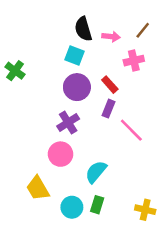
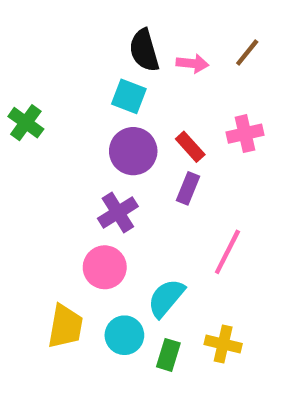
pink cross: (134, 61) -> (245, 134), moved
pink line: (131, 130) -> (227, 252), moved, turned 72
yellow trapezoid: (38, 188) -> (65, 326), turned -140
cyan circle: (72, 207) -> (124, 335), moved
yellow cross: (145, 210) -> (223, 344), moved

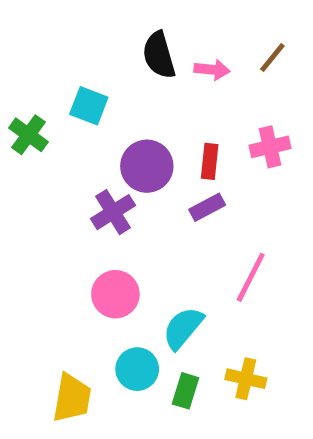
cyan square: (129, 96) -> (89, 106), moved
red rectangle: (190, 147) -> (210, 161), turned 48
purple rectangle: (188, 188) -> (207, 207), turned 40
purple cross: (118, 212) -> (113, 212), moved
yellow trapezoid: (65, 326) -> (72, 398), moved

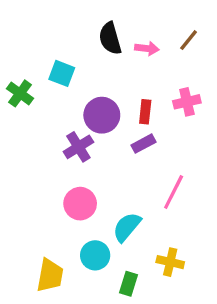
green rectangle: (185, 391) -> (129, 284), moved

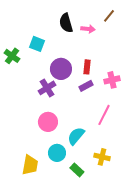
brown line: (189, 40) -> (109, 16), moved
pink cross: (187, 102) -> (112, 80), moved
green rectangle: (129, 284) -> (77, 170), turned -64

